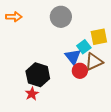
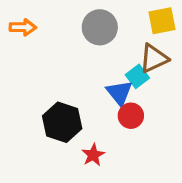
yellow square: (99, 37) -> (162, 21), moved
brown triangle: (94, 62) -> (154, 58), moved
red star: (32, 94) -> (93, 155), moved

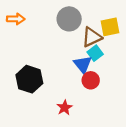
yellow square: (162, 21) -> (110, 27), moved
brown triangle: (154, 58) -> (92, 37), moved
black hexagon: (62, 122) -> (29, 79), moved

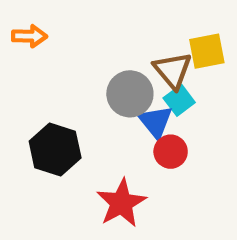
gray circle: (69, 19) -> (130, 94), moved
brown triangle: (92, 37) -> (173, 70), turned -45
red star: (65, 108) -> (121, 203), size x1.6

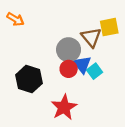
orange arrow: (29, 36) -> (15, 19), turned 30
cyan square: (179, 100) -> (95, 71), moved
red circle: (171, 152) -> (69, 69), moved

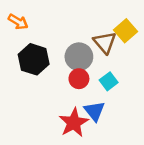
yellow square: (109, 27) -> (125, 31), turned -30
blue triangle: (82, 64) -> (94, 111), moved
black hexagon: (29, 79) -> (34, 59), moved

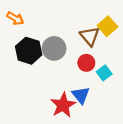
gray circle: (79, 57) -> (54, 48), moved
red circle: (79, 79) -> (86, 63), moved
cyan square: (109, 81) -> (104, 73), moved

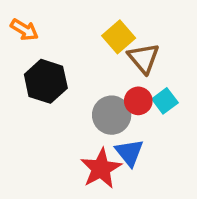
yellow square: (107, 26) -> (119, 37), moved
gray circle: (54, 48) -> (112, 115), moved
cyan square: (104, 73) -> (165, 101), moved

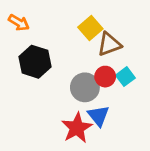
brown triangle: (144, 58) -> (109, 44), turned 50

